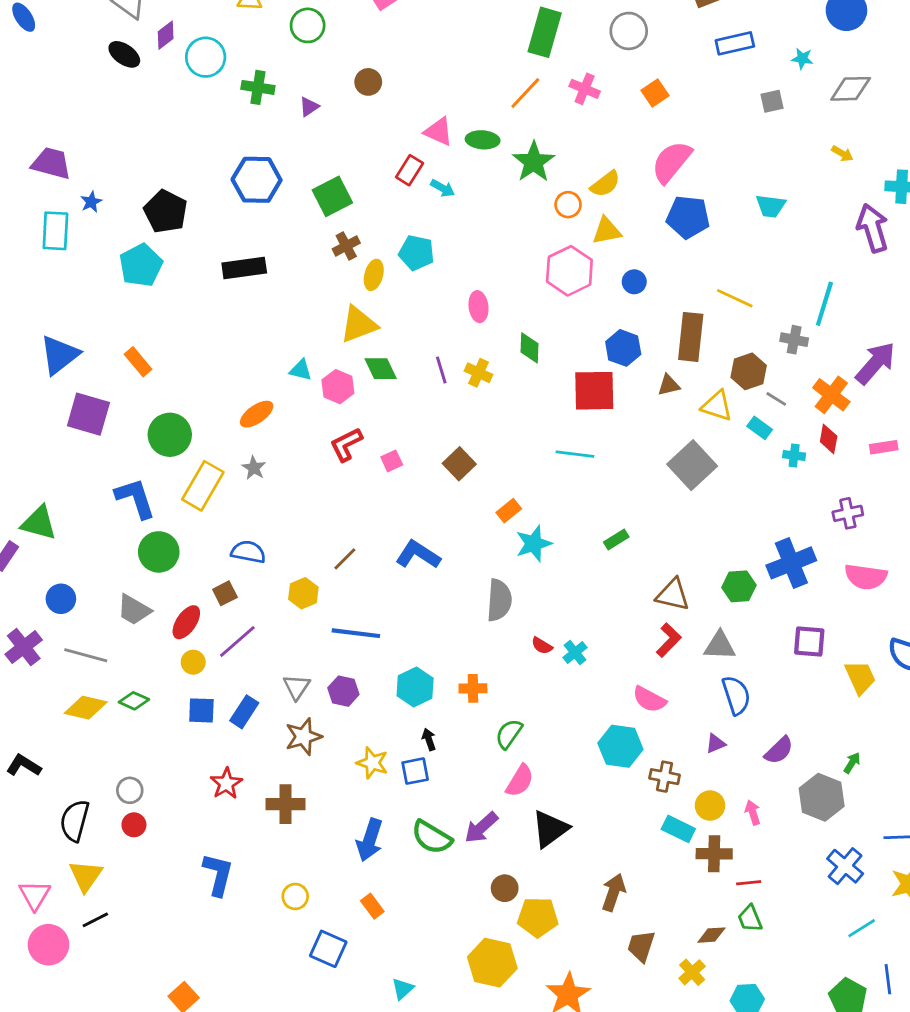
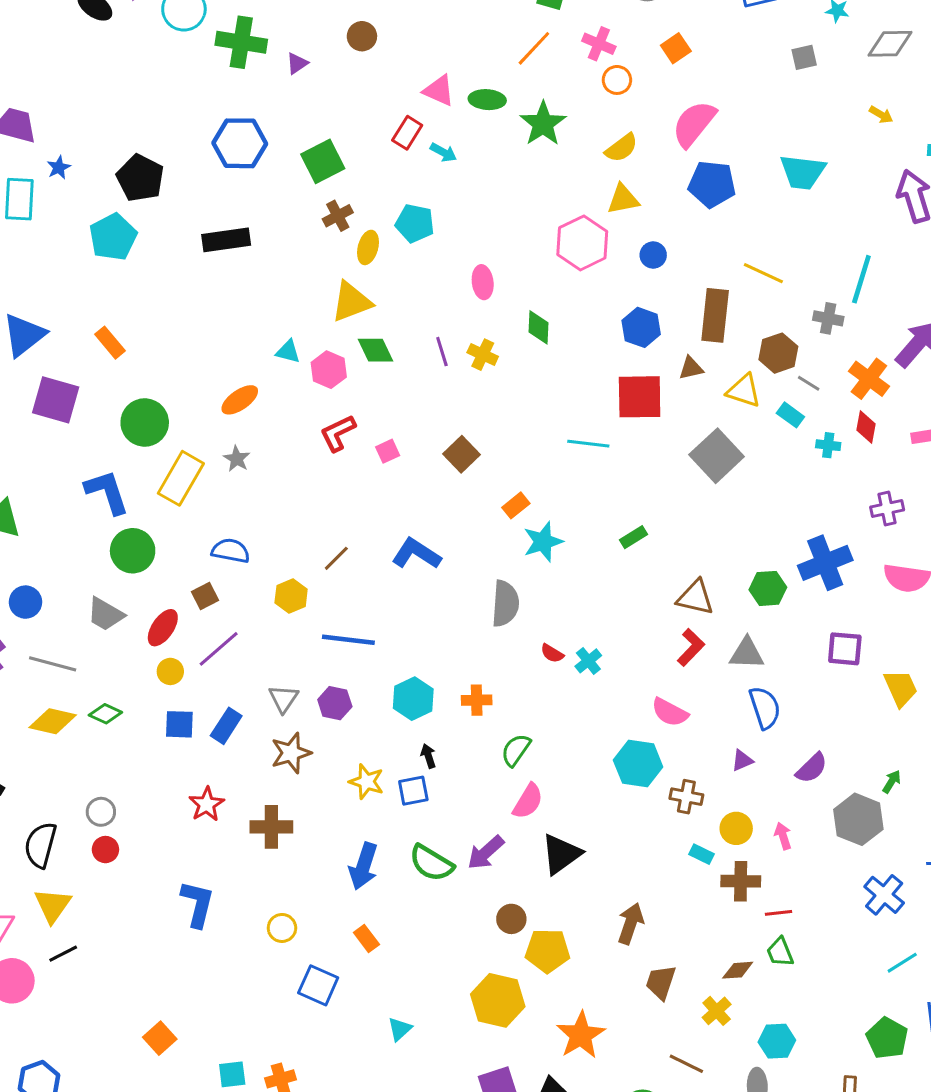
green cross: (258, 87) -> (241, 42), size x1.4
orange circle: (568, 205) -> (617, 80), moved
cyan trapezoid: (771, 206) -> (803, 172), size x1.4
red square: (594, 391) -> (640, 397), moved
cyan rectangle: (678, 829) -> (701, 854), size x0.7

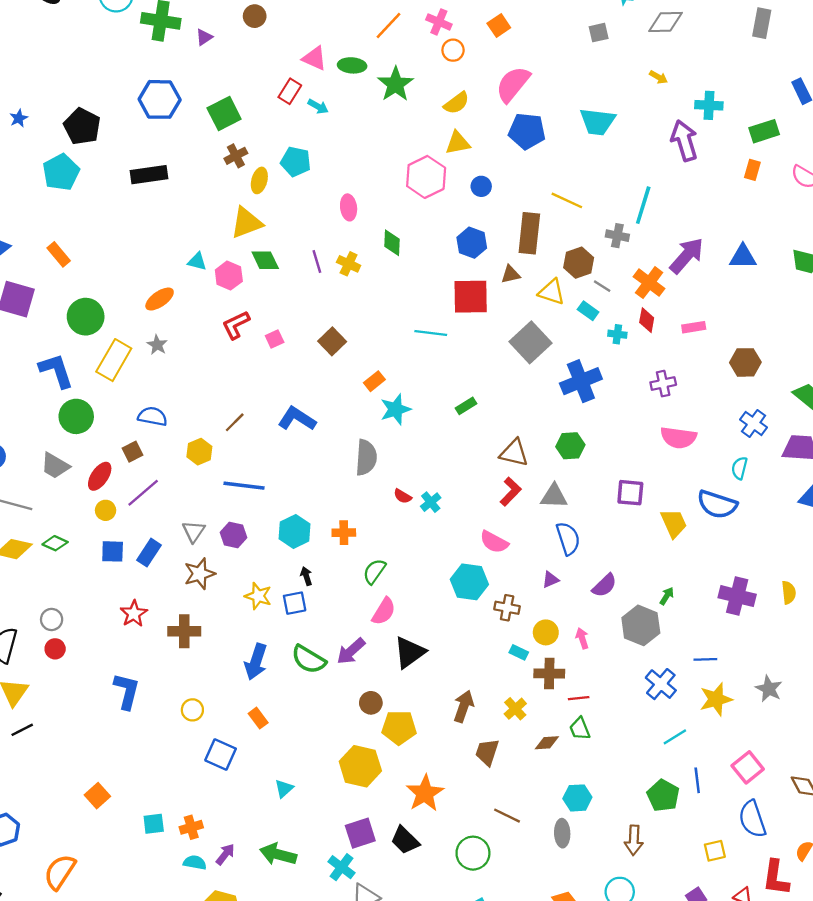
blue cross: (825, 563) -> (581, 381), moved
yellow cross: (717, 1011) -> (515, 709), moved

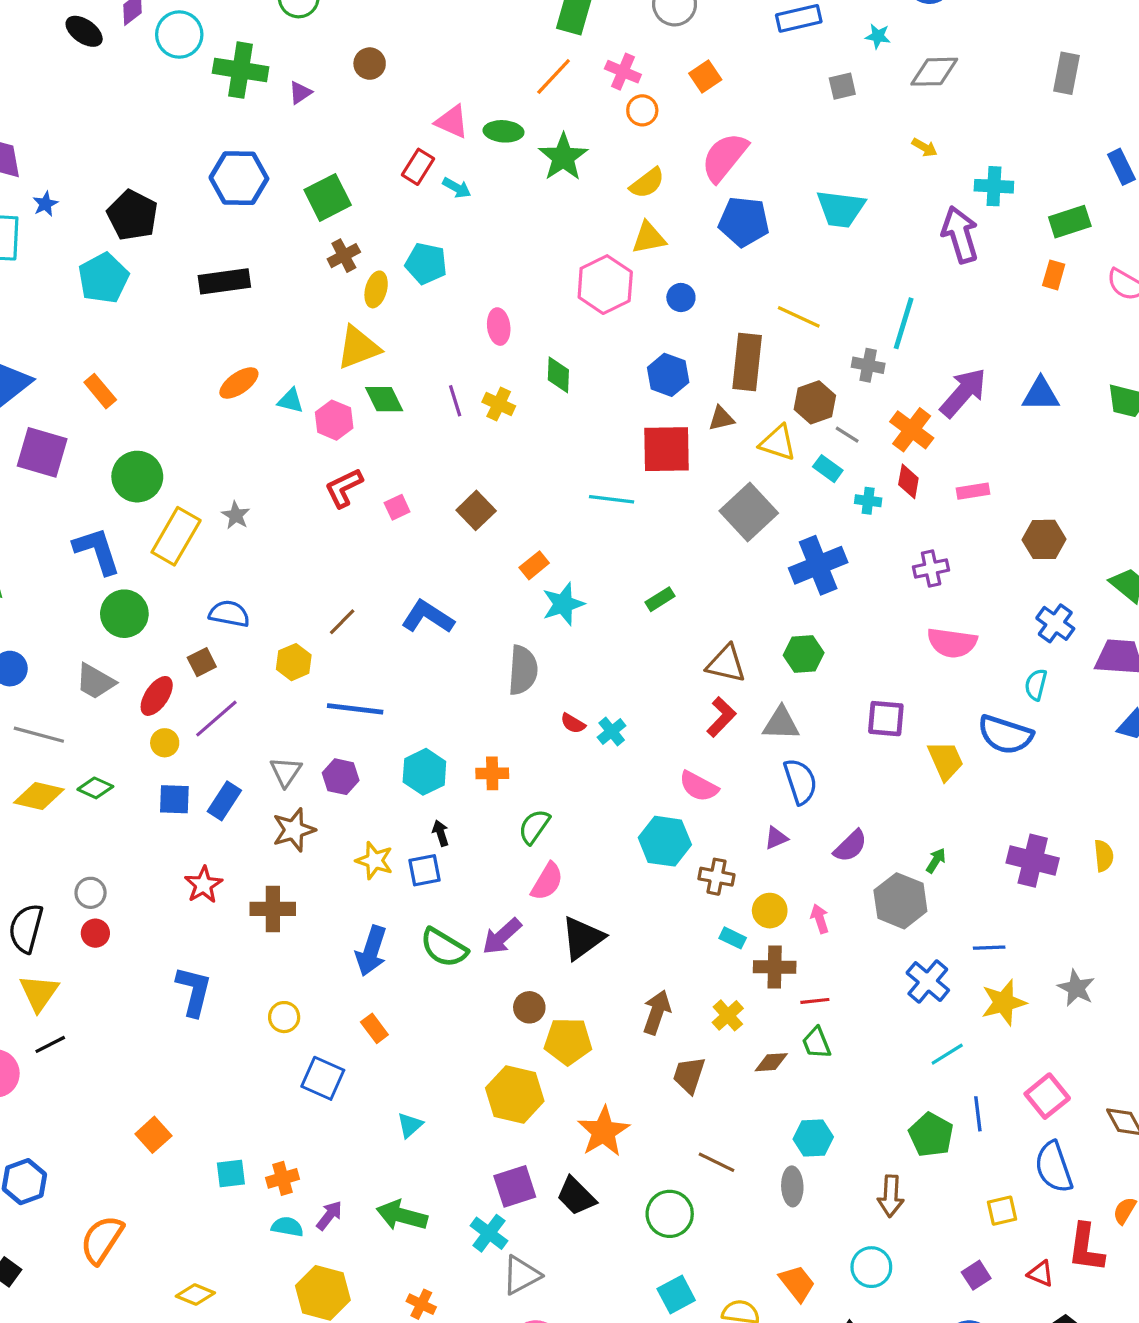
orange ellipse: (160, 299) -> (239, 383), moved

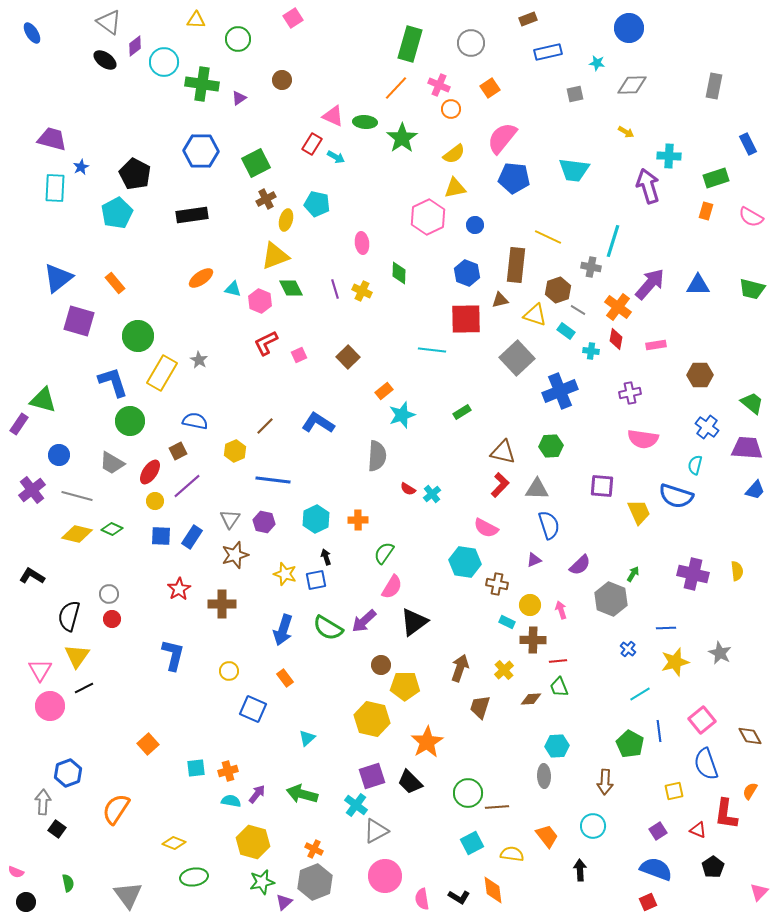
blue cross: (928, 982) -> (628, 649), size x0.6
brown line: (716, 1162) -> (497, 807), moved, turned -30

